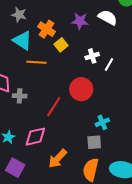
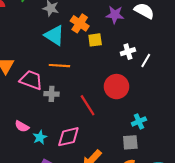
yellow square: (61, 45) -> (95, 40), turned 32
orange line: (37, 62) -> (59, 66), moved
red line: (54, 107) -> (88, 105), turned -65

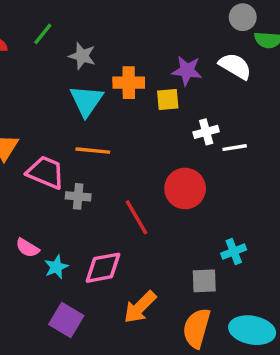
orange cross: (80, 23) -> (129, 83), turned -36
cyan triangle: (54, 35) -> (86, 101), turned 30
yellow square: (95, 40) -> (168, 99), moved
white line: (146, 60) -> (235, 148), turned 48
cyan cross: (139, 121) -> (234, 252), moved

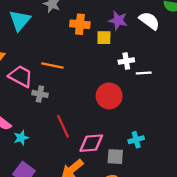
cyan triangle: (86, 101) -> (20, 20), moved
red line: (136, 217) -> (63, 126), moved
pink diamond: (103, 268) -> (91, 143), moved

